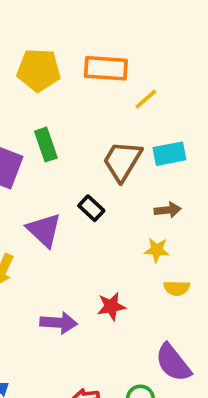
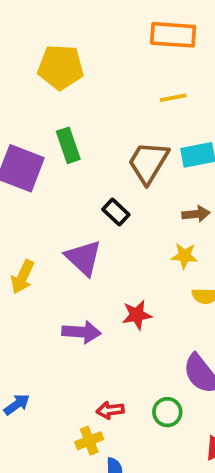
orange rectangle: (106, 68) -> (173, 35), moved
yellow line: (146, 99) -> (173, 98), turned 30
purple triangle: (44, 230) -> (83, 258), moved

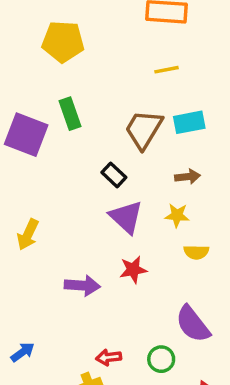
purple triangle: (83, 258) -> (126, 217), moved

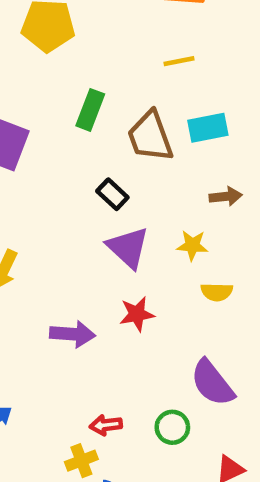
green rectangle: (70, 114) -> (90, 110), moved, turned 40
brown trapezoid: (144, 129) -> (150, 137), turned -51
brown arrow: (188, 177) -> (226, 196), moved

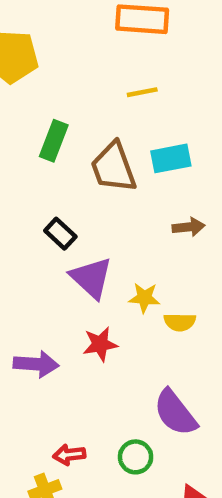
black rectangle: (112, 194) -> (60, 234), moved
yellow star: (192, 245) -> (144, 298), moved

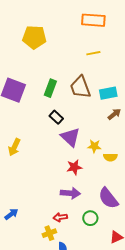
green rectangle: (54, 141) -> (50, 88), moved
cyan rectangle: (171, 158) -> (108, 93), moved
brown arrow: (189, 227) -> (114, 114), turned -32
purple arrow: (36, 364) -> (70, 193), moved

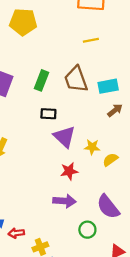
black rectangle: (56, 117) -> (48, 114), turned -40
yellow semicircle: (110, 157) -> (110, 160), turned 144
red arrow: (60, 217) -> (16, 233), moved

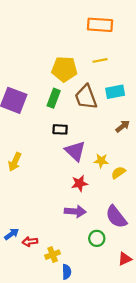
yellow pentagon: (23, 22) -> (64, 69), moved
cyan rectangle: (108, 86) -> (115, 92), moved

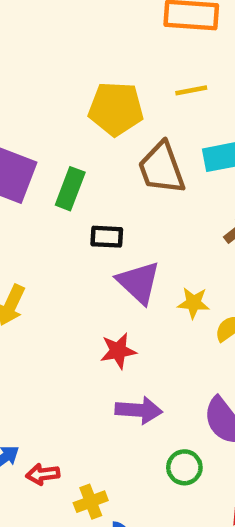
green rectangle: (54, 98) -> (70, 189), moved
red star: (80, 183) -> (118, 351), moved

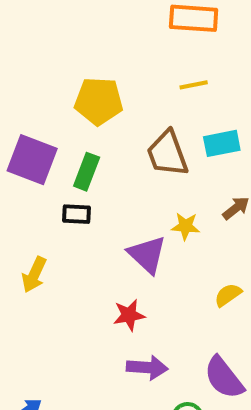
yellow pentagon: (116, 109) -> (99, 101), moved
black rectangle: (107, 237) -> (76, 214), moved
yellow star: (194, 303) -> (186, 226), moved

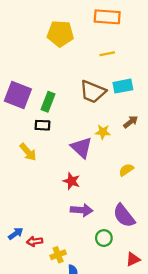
yellow pentagon: (99, 101) -> (60, 34), moved
brown trapezoid: (167, 154) -> (93, 92), turned -48
yellow arrow: (34, 275) -> (28, 152), moved, turned -66
red star: (129, 315) -> (71, 181), turned 30

